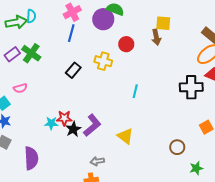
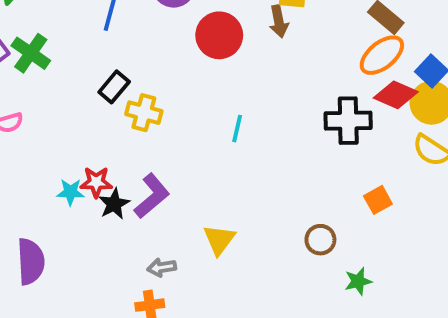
red circle: (126, 44) -> (219, 35), size x1.5
yellow cross: (103, 61) -> (144, 113), moved
yellow triangle: (125, 136) -> (219, 240), moved, turned 30

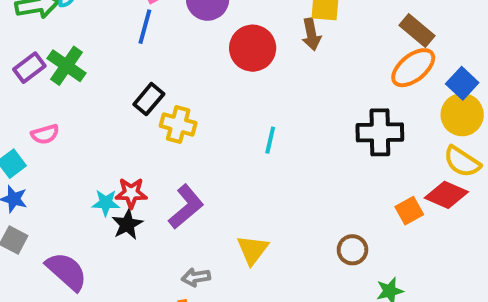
red diamond: (396, 95) -> (446, 195), moved
black star: (114, 204) -> (127, 224), moved
purple semicircle: (31, 261) -> (67, 271), turned -45

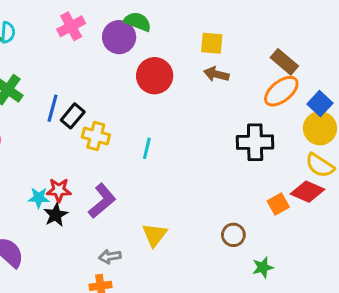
blue line: (145, 27) -> (53, 108), moved
brown arrow: (311, 34) -> (216, 74), moved, turned 115
cyan line: (270, 140) -> (147, 148), moved

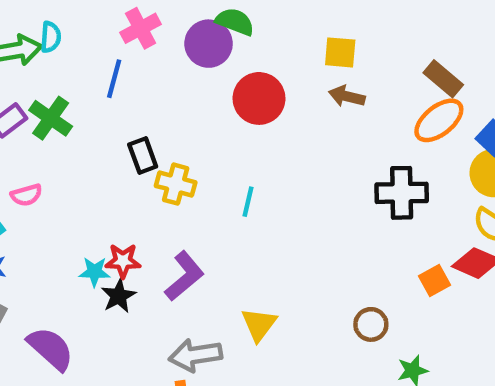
blue line: (53, 108) -> (114, 79), moved
black rectangle: (73, 116) -> (143, 156), turned -60
gray arrow: (110, 257) -> (195, 355), size x1.6

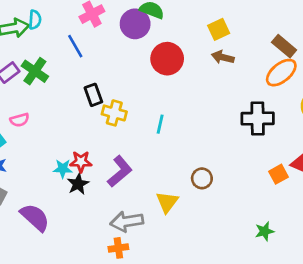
yellow square: (340, 52) -> (219, 29), turned -30
blue line: (114, 79) -> (75, 46), turned -45
brown circle: (371, 324) -> (202, 178), moved

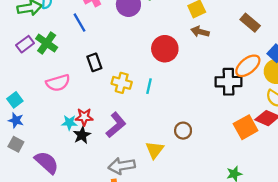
red circle: (167, 59) -> (165, 49), moved
orange ellipse: (281, 73) -> (248, 66), moved
yellow cross: (114, 113) -> (122, 83), moved
pink semicircle: (20, 120) -> (58, 83), moved, size x1.5
orange square: (278, 174) -> (246, 127), size x1.5

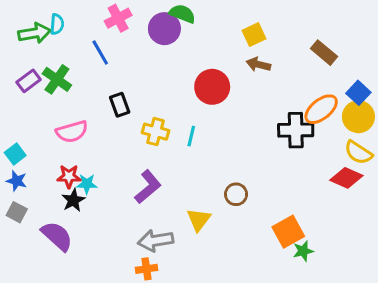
red star: (84, 117) -> (69, 176), moved
orange square: (246, 127) -> (288, 232), moved
black star: (82, 135) -> (73, 200), moved

